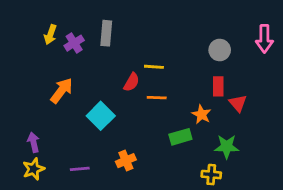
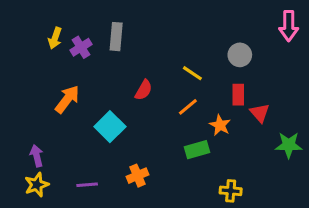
pink arrow: (264, 39) -> (289, 26), moved
yellow line: (154, 67) -> (192, 73), moved, turned 30
orange line: (157, 98) -> (188, 107), moved, turned -42
green star: (227, 147) -> (289, 145), moved

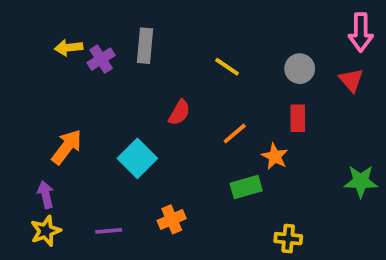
yellow arrow: (55, 38) -> (69, 48), turned 65
yellow line: (192, 73) -> (227, 67), moved
orange arrow: (67, 99) -> (67, 147), moved
red triangle: (260, 113) -> (351, 80), moved

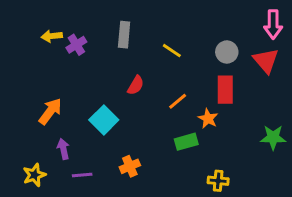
gray rectangle: (145, 46) -> (124, 35), moved
red triangle: (351, 80) -> (266, 61), size x1.4
red rectangle: (298, 118) -> (225, 90), size x1.4
purple arrow: (46, 195) -> (63, 149), moved

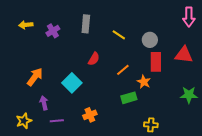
yellow arrow: (52, 36) -> (26, 25), moved
gray circle: (227, 52) -> (150, 40), moved
red triangle: (266, 61) -> (184, 55), moved, turned -42

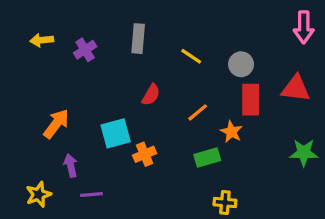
cyan square: (72, 83) -> (116, 133), turned 30
orange cross: (90, 115) -> (145, 154), moved
yellow cross: (151, 125) -> (225, 202), moved

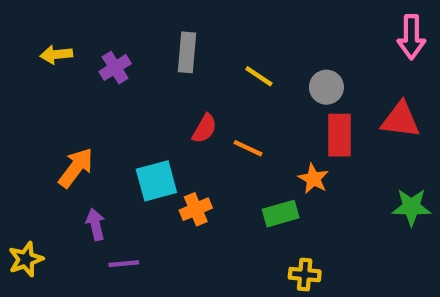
orange line: (198, 112) -> (248, 148), moved, turned 65
yellow star: (38, 194) -> (26, 259), moved

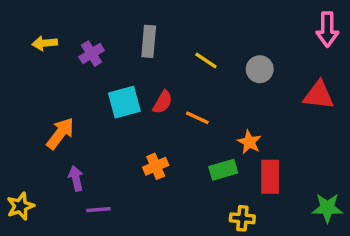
red rectangle: (340, 135) -> (270, 177), moved
cyan square: (156, 181) -> (124, 102), moved
green star: (411, 207) -> (327, 208), moved

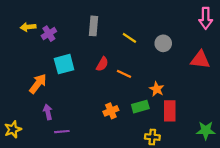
purple cross: (92, 54) -> (49, 34), moved
cyan square: (124, 102) -> (64, 64), moved
orange cross: (156, 166) -> (111, 111), moved

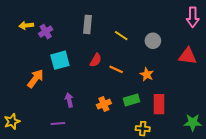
orange star: (157, 89) -> (147, 74), moved
purple arrow: (48, 112) -> (69, 100), moved

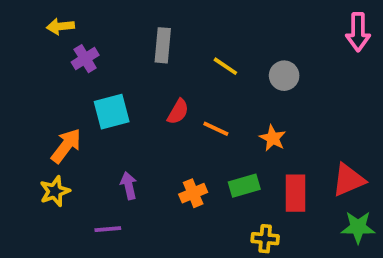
yellow arrow: (26, 25) -> (60, 26), moved
red triangle: (188, 56) -> (349, 180), moved, turned -30
yellow star: (12, 121) -> (55, 191), moved

